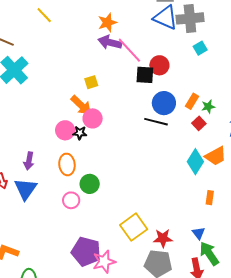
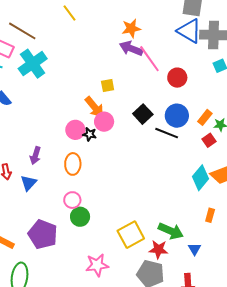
black square: (145, 75) -> (143, 114), moved, turned 36
green circle: (90, 184) -> (80, 217), moved
blue triangle: (26, 189) -> (29, 183), size x0.7
purple pentagon: (86, 252) -> (43, 234), moved
green arrow: (209, 254) -> (171, 231), moved, turned 140

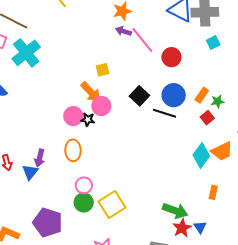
purple arrow: (131, 48) -> (123, 31), size x0.7
purple arrow: (35, 156) -> (40, 158), moved
pink circle: (72, 200) -> (84, 185), moved
yellow square: (131, 235) -> (112, 204), moved
red star: (158, 249) -> (182, 228), moved, turned -30

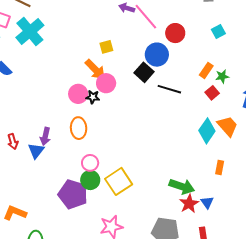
cyan square: (213, 43) -> (218, 32), moved
blue circle: (174, 95) -> (157, 55), moved
orange trapezoid: (222, 151) -> (228, 126), turned -105
purple pentagon: (48, 222) -> (73, 194), moved

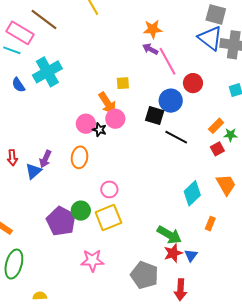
cyan cross: (30, 31) -> (47, 72), moved
black square: (144, 72) -> (155, 115), turned -36
cyan diamond: (207, 131) -> (192, 193), moved
pink circle: (90, 163) -> (109, 189), moved

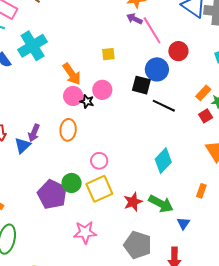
orange arrow: (107, 103) -> (72, 74), moved
cyan diamond: (192, 193) -> (163, 161), moved
red star: (173, 253) -> (133, 202), moved

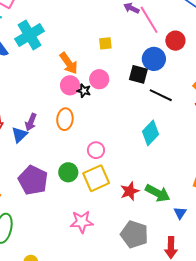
cyan diamond: (163, 161) -> (151, 133), moved
purple pentagon: (52, 194) -> (33, 180), moved

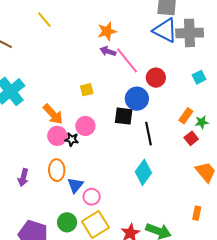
black line: (161, 95) -> (148, 134), turned 60
blue triangle: (19, 135) -> (75, 185), moved

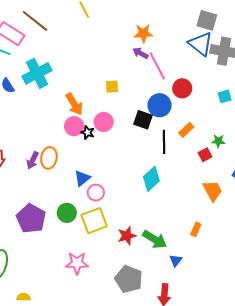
orange rectangle: (186, 116) -> (186, 130), moved
orange ellipse: (57, 170) -> (49, 158), moved

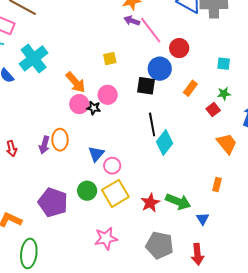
cyan square: (225, 96) -> (224, 64), moved, turned 32
black line: (164, 142) -> (152, 124), moved

